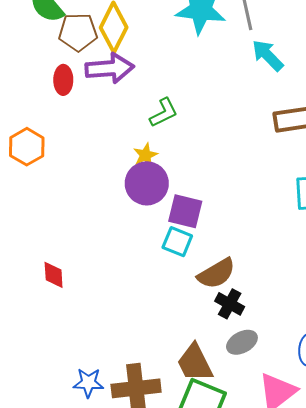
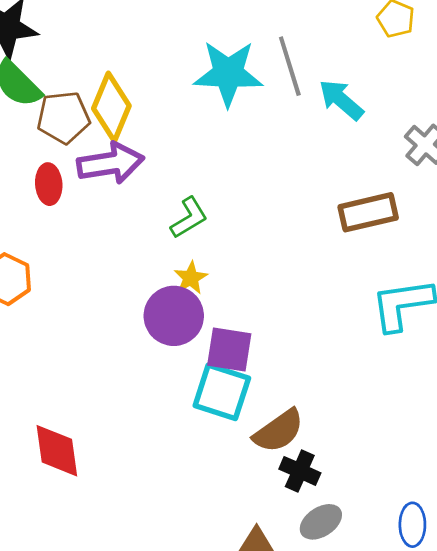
cyan arrow: (268, 55) -> (341, 100), moved
yellow star: (145, 155) -> (191, 278), moved
cyan square: (177, 242) -> (222, 392), size x1.4
red diamond: (54, 275) -> (57, 451), size x1.5

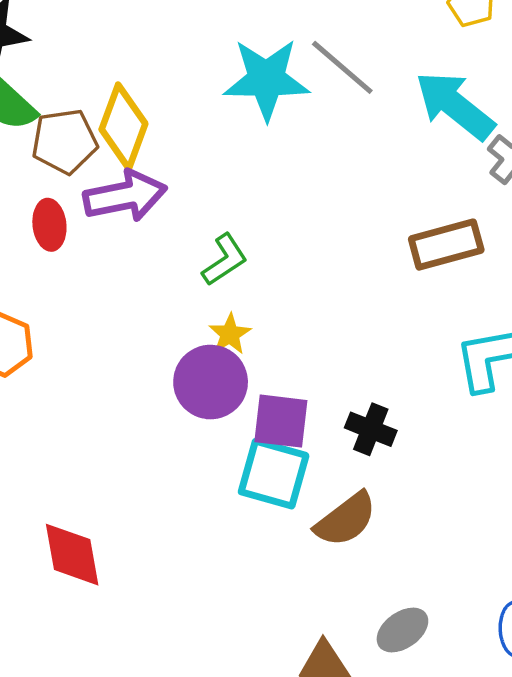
gray line: (290, 66) -> (342, 67), turned -30
cyan arrow: (341, 100) -> (455, 105), moved, size x1.4
black cross: (300, 471) -> (371, 429), moved

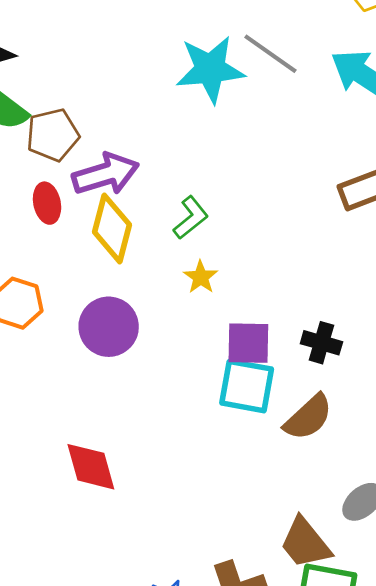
yellow diamond: (123, 127) -> (112, 228), moved
purple circle: (211, 382) -> (109, 327), moved

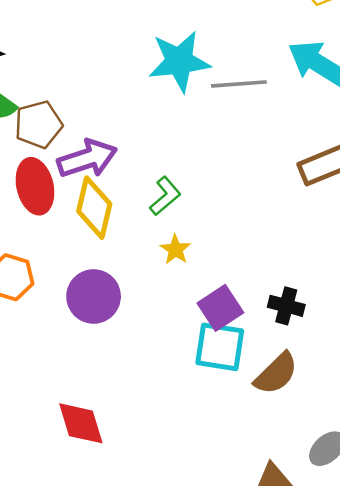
gray line: (270, 54) -> (239, 84), moved, turned -38
red ellipse: (47, 203) -> (35, 186), size x1.5
purple square: (248, 343) -> (220, 308), turned -33

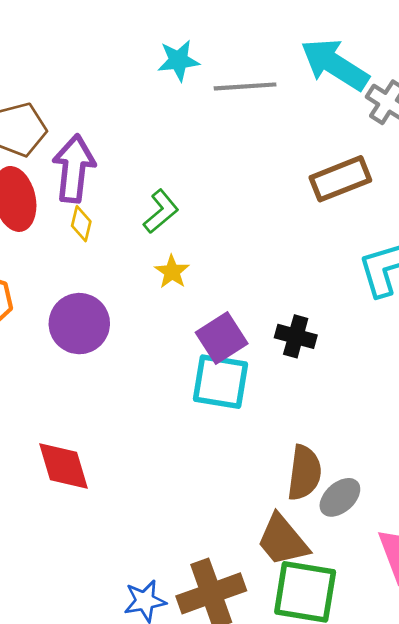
cyan star: (179, 61) -> (178, 60), size x0.6
purple arrow: (87, 159) -> (74, 169), turned -66
yellow diamond: (94, 208) -> (81, 224), size x0.5
brown semicircle: (276, 374) -> (304, 473), moved, turned -39

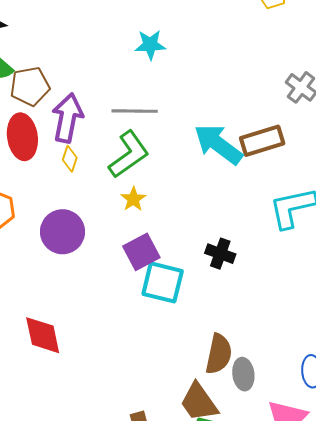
cyan arrow: (335, 64) -> (218, 144), moved
gray line: (245, 86) -> (135, 111), moved
green L-shape: (161, 211) -> (129, 154), size x1.5
purple square: (222, 338) -> (141, 252), moved
gray ellipse: (340, 497) -> (243, 374), turned -60

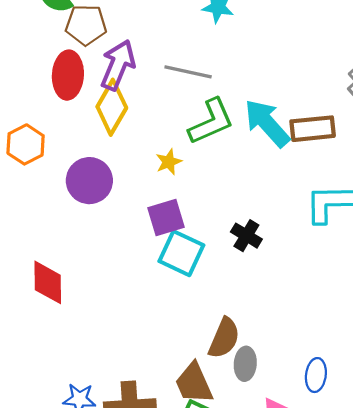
green L-shape: (129, 154) -> (211, 122), moved
yellow diamond: (70, 159) -> (112, 107), size x2.0

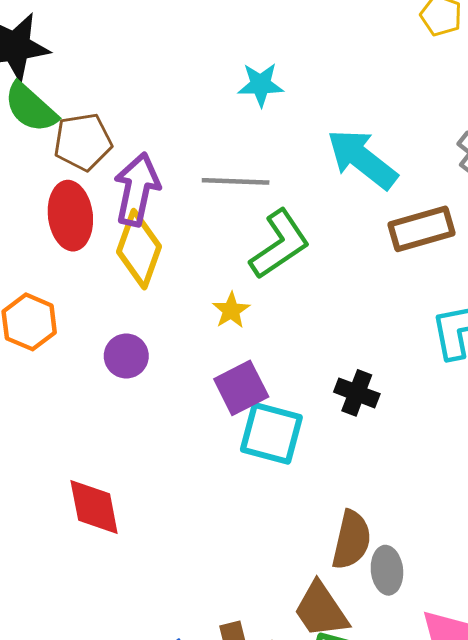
cyan arrow: (267, 123) -> (362, 159), moved
purple circle: (89, 181) -> (126, 356), size x0.7

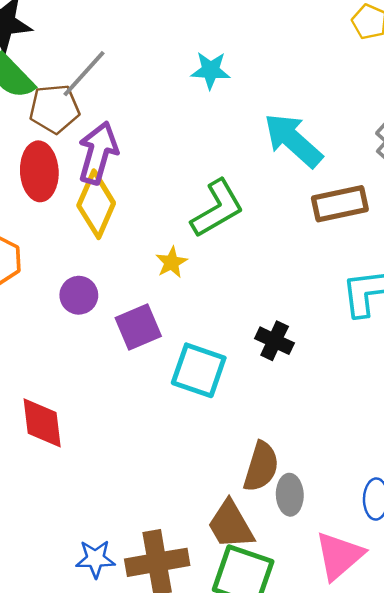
gray line: (236, 181) -> (84, 74), moved, turned -54
purple square: (241, 388) -> (138, 327), moved

